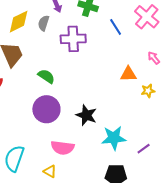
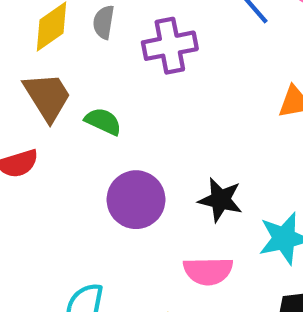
green semicircle: (46, 76) -> (103, 121), moved
pink semicircle: (63, 148) -> (208, 271), moved

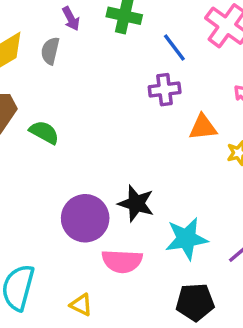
purple cross: (170, 46) -> (165, 90), moved, size x0.7
purple circle: (136, 200) -> (85, 218), moved

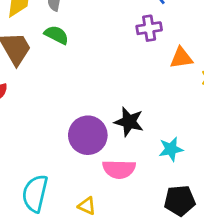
green semicircle: (44, 132) -> (56, 35), moved
cyan star: (186, 239) -> (171, 149), size x0.7

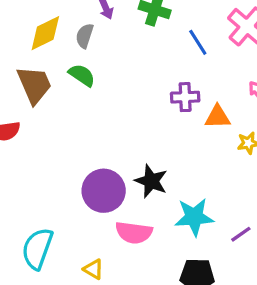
purple cross: (149, 28) -> (185, 97), moved
cyan star: (171, 149) -> (194, 217), size x1.4

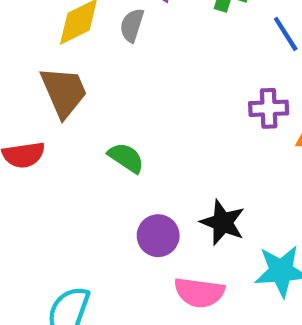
green semicircle: (82, 75) -> (126, 158), moved
purple circle: (104, 191) -> (158, 236), size x0.7

